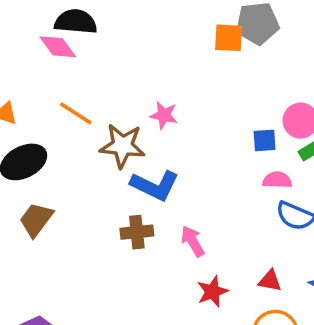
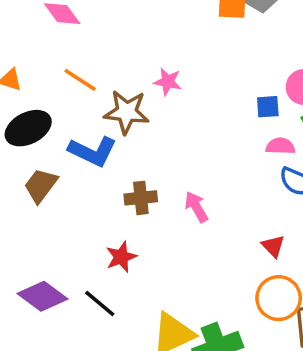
blue L-shape: (155, 185) -> (93, 151), moved
red triangle: (270, 281) -> (273, 246), turned 35
red star: (212, 292) -> (121, 257), moved

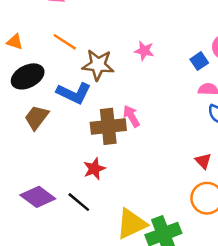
pink star: (168, 82) -> (144, 51), moved
blue square: (268, 107) -> (199, 61), turned -30
brown cross: (141, 198) -> (108, 126), size x1.5
pink arrow: (196, 207) -> (131, 116), moved

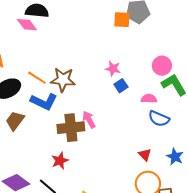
orange line: (65, 42) -> (37, 78), moved
pink star: (144, 51) -> (113, 69), moved
blue square: (199, 61) -> (121, 86), moved

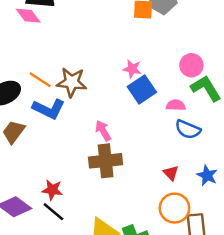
blue square: (121, 86) -> (142, 89), size x1.6
brown cross: (71, 128) -> (106, 161), moved
red star: (60, 161) -> (52, 190), moved, turned 30

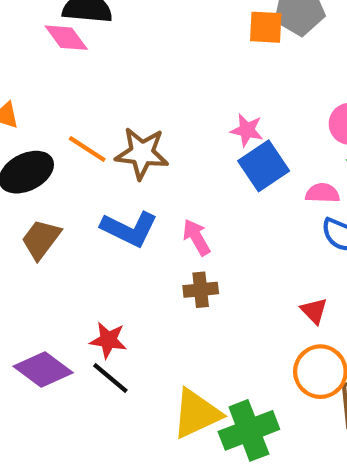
blue L-shape: (49, 109) -> (129, 229), moved
brown cross: (106, 161) -> (201, 290), size x0.6

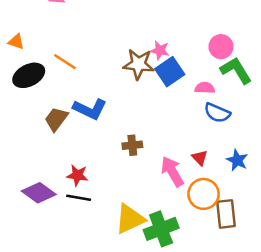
brown star: (142, 153) -> (139, 64), moved
pink arrow: (196, 237) -> (172, 171), moved, size x1.4
brown trapezoid: (41, 239) -> (56, 119), moved
black line: (110, 378) -> (79, 198), turned -30

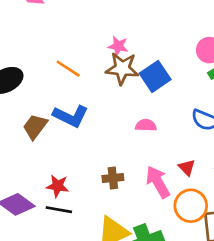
pink star: (160, 50) -> (118, 46), moved
orange line: (65, 62) -> (68, 69), moved
pink semicircle: (205, 88) -> (146, 125), moved
brown cross: (132, 145) -> (113, 178), moved

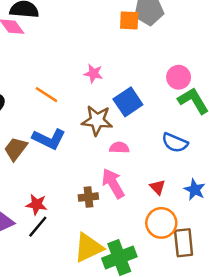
brown star: (122, 69) -> (97, 120), moved
pink arrow: (158, 182) -> (113, 183), moved
black line: (59, 210) -> (38, 227), turned -60

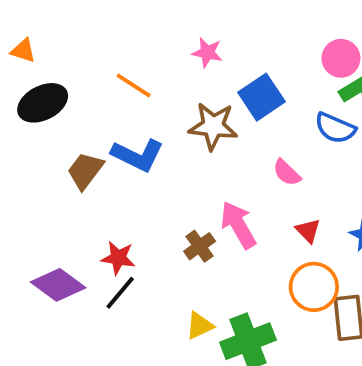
blue semicircle: (175, 143) -> (335, 128), moved
pink semicircle: (119, 148) -> (287, 173), moved, turned -138
brown cross: (88, 197) -> (200, 246), turned -30
yellow triangle: (88, 248) -> (200, 326), size x0.6

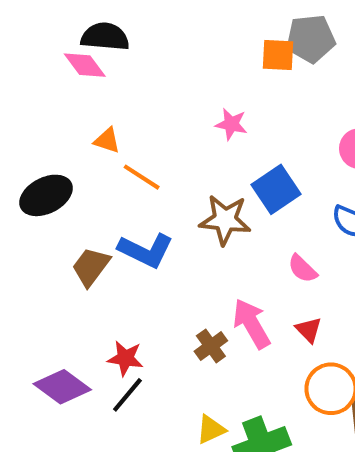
orange triangle: (23, 51) -> (107, 140), moved
pink star: (207, 52) -> (231, 124), moved
red triangle: (308, 231) -> (309, 330), moved

